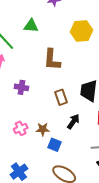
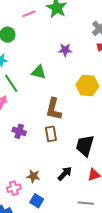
brown rectangle: (61, 97) -> (51, 134), moved
pink cross: (21, 128) -> (14, 188), moved
blue square: (55, 145) -> (37, 201), moved

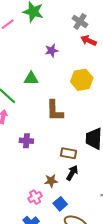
brown rectangle: (51, 134) -> (68, 153), moved, turned -56
black arrow: (65, 174) -> (72, 173), moved
blue square: (37, 201) -> (60, 204), turned 32

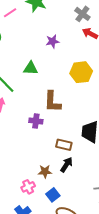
purple cross: (26, 141) -> (36, 121), moved

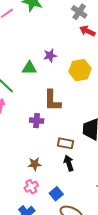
purple star: (53, 41) -> (50, 56), moved
black arrow: (66, 165) -> (69, 163), turned -49
brown star: (45, 171) -> (35, 164), moved

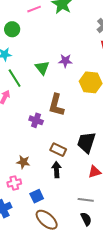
green triangle: (29, 68) -> (42, 68), turned 35

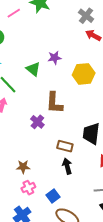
purple cross: (36, 120) -> (37, 122), turned 32
brown star: (23, 162) -> (23, 167), moved

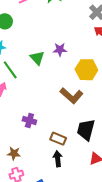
brown L-shape: (54, 103) -> (71, 96), moved, turned -60
purple cross: (37, 122) -> (29, 120), moved, turned -32

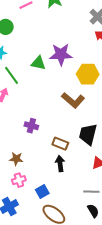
purple star: (60, 50) -> (61, 54), size x1.6
green triangle: (37, 58) -> (38, 63), turned -35

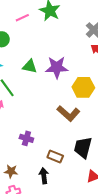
green triangle: (38, 63) -> (30, 66), moved
black arrow: (60, 164) -> (44, 176), moved

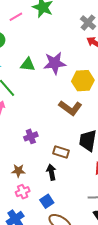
purple cross: (26, 138) -> (31, 136), turned -32

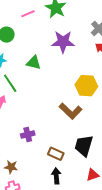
purple star: (55, 63) -> (63, 42), moved
black arrow: (51, 172) -> (56, 176), moved

